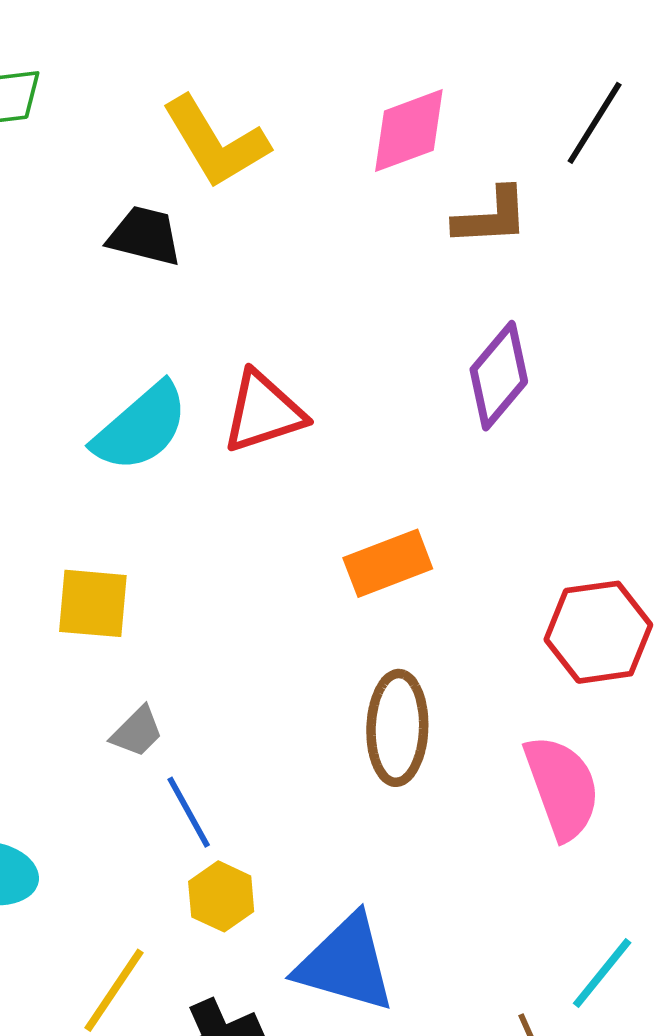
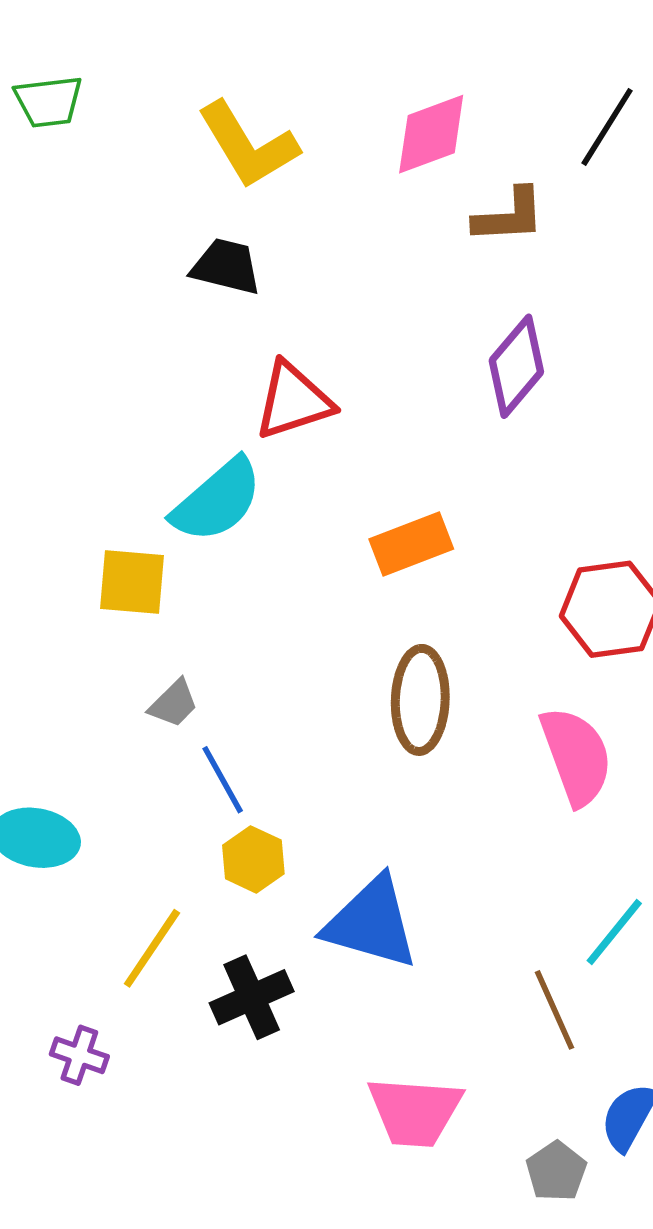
black trapezoid: (145, 236) -> (226, 267), moved
cyan semicircle: (141, 427) -> (217, 500), moved

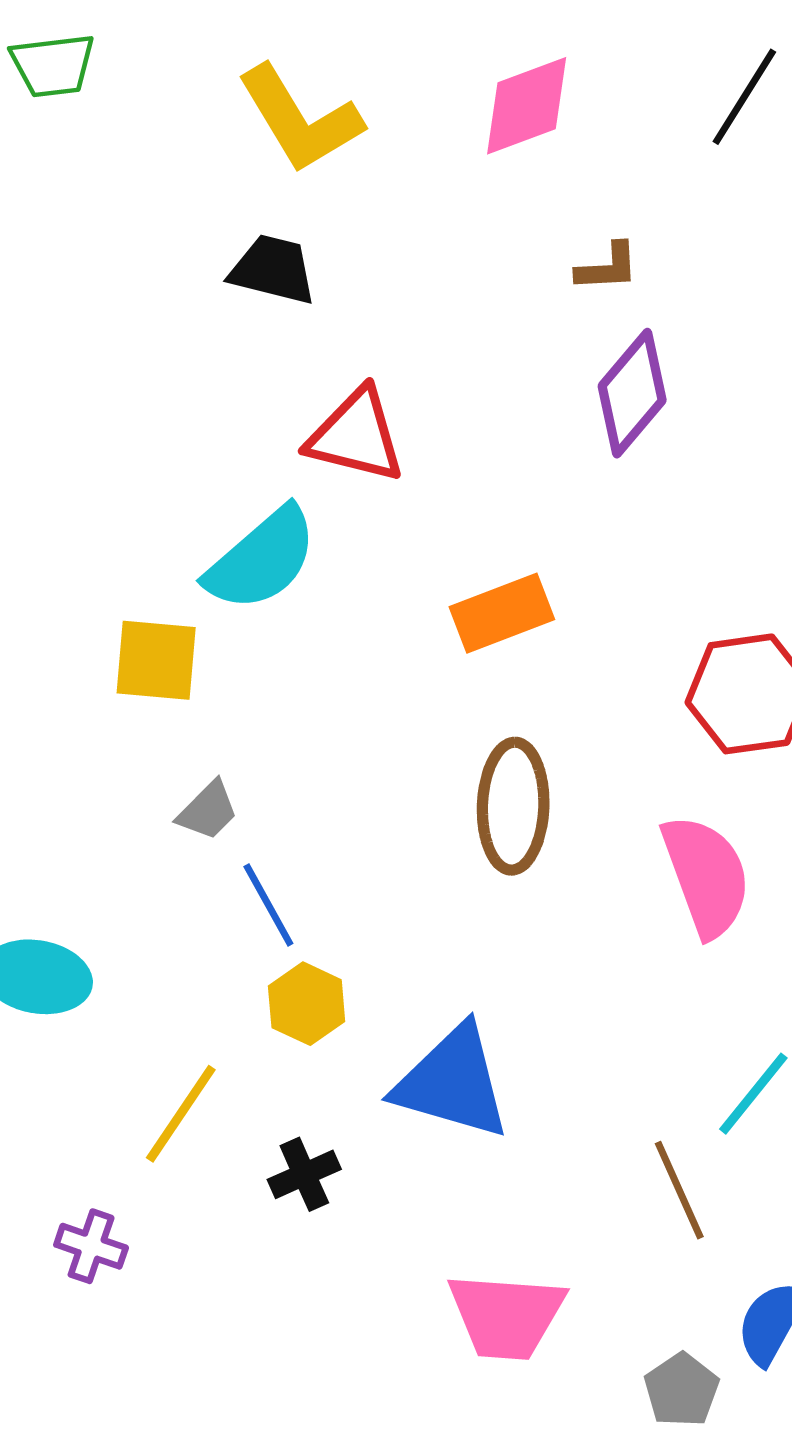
brown L-shape: (509, 216) -> (607, 267), moved, size x0.7
red triangle: (293, 401) -> (356, 436), turned 32
black cross: (252, 997) -> (304, 1174), size x0.7

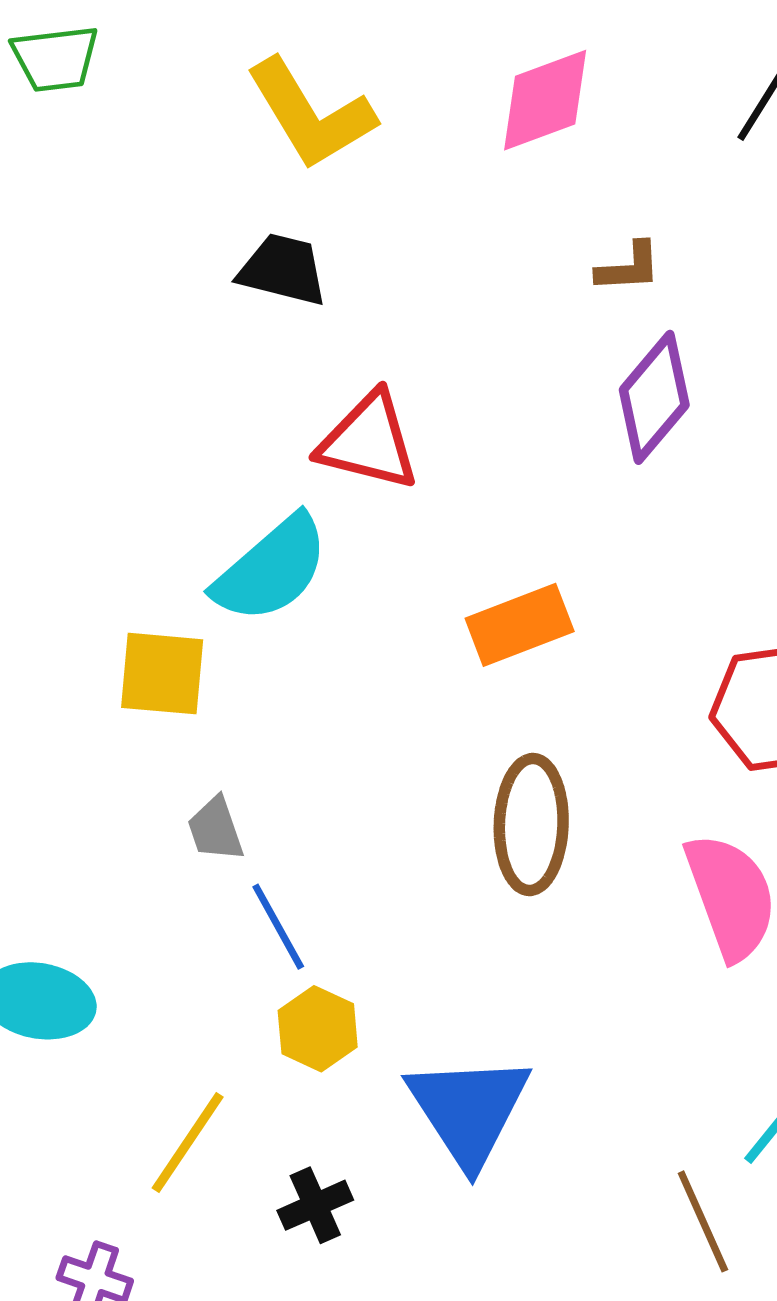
gray trapezoid: (208, 811) -> (215, 829), turned 116
blue triangle: (453, 1082) -> (469, 1110), turned 41

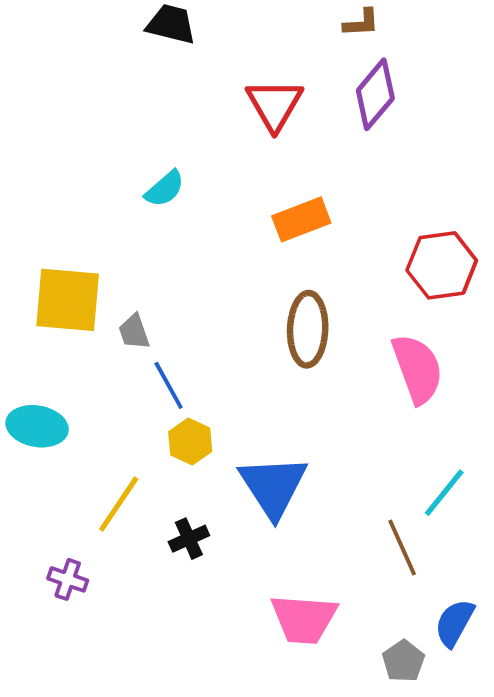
red triangle: (369, 441) -> (274, 105), moved, turned 46
cyan semicircle: (271, 569) -> (165, 189), size x0.6
yellow square: (162, 674) -> (68, 300), moved, size x1.4

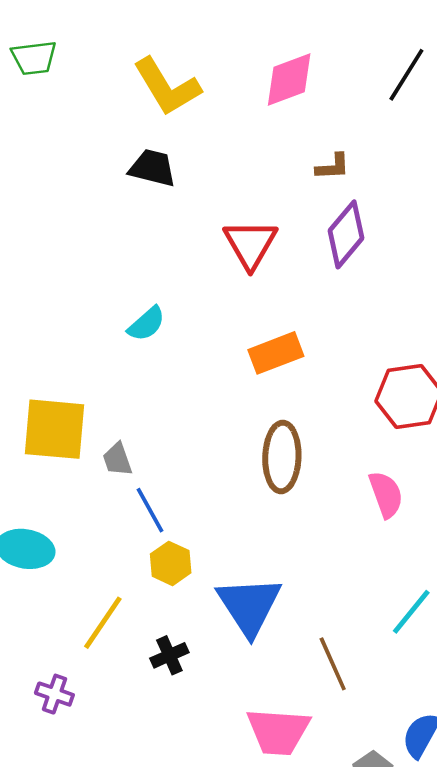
pink semicircle: (417, 369) -> (386, 494), size x0.7
brown line: (402, 548) -> (333, 664), moved

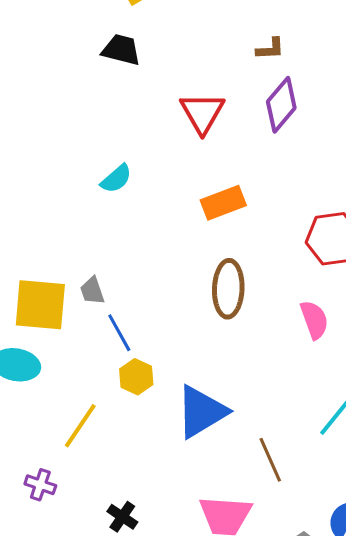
yellow square: (54, 429) -> (40, 305), moved
blue triangle: (249, 606) -> (201, 412), turned 32
black cross: (169, 655) -> (122, 517), moved, turned -32

